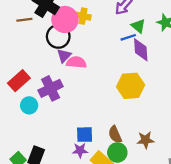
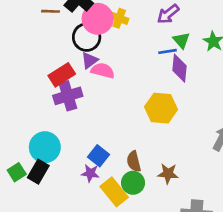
red rectangle: (19, 81) -> (62, 75), moved
cyan circle: (29, 105) -> (45, 147), moved, size x1.5
blue square: (85, 135) -> (98, 156), turned 30

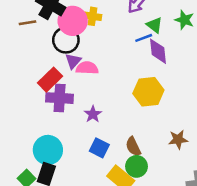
purple cross: (68, 96) -> (60, 98), turned 32
purple star: (90, 173) -> (93, 114), moved, turned -30
brown star: (168, 174) -> (178, 140), moved

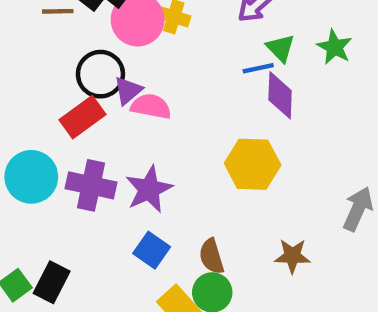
black circle: (66, 40) -> (100, 74), moved
purple cross: (60, 98) -> (91, 185), moved
purple star: (93, 114) -> (149, 189), size x1.5
cyan circle: (48, 150) -> (31, 177), moved

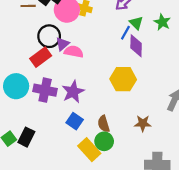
blue line: (258, 68) -> (125, 33), turned -48

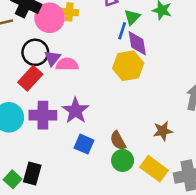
green triangle: (136, 23) -> (132, 17), turned 40
yellow hexagon: (123, 79) -> (128, 66), moved
yellow rectangle: (89, 150) -> (154, 169), moved

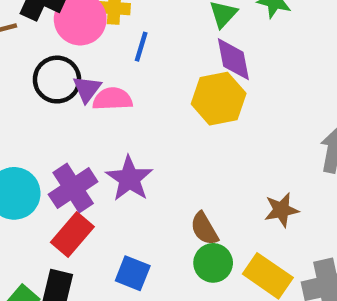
blue line: (122, 31) -> (141, 47), moved
red rectangle: (30, 78) -> (72, 235), moved
purple cross: (43, 115) -> (73, 188), turned -32
blue square: (84, 144) -> (133, 273), moved

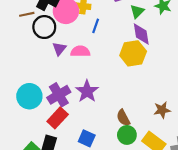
black circle: (57, 80) -> (44, 27), moved
purple triangle: (87, 89) -> (59, 49), moved

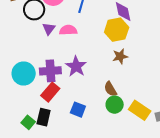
purple cross: (59, 95) -> (50, 71), turned 30
brown star: (162, 110) -> (120, 56), moved

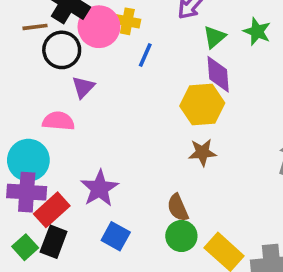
pink semicircle: (68, 30) -> (58, 121), moved
purple star: (76, 66) -> (100, 188), moved
purple cross: (50, 71) -> (27, 192), moved
red rectangle: (50, 92) -> (52, 210), moved

